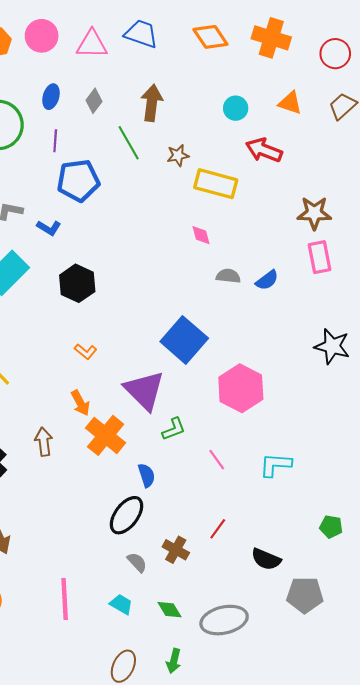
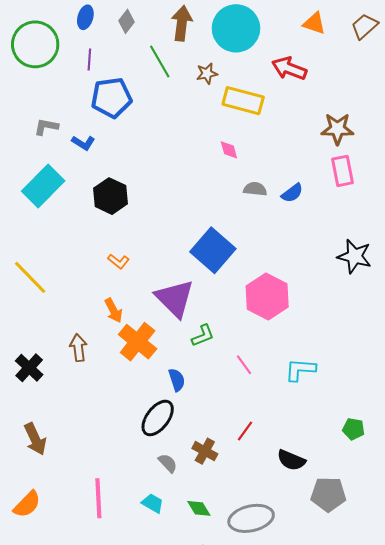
cyan circle: (236, 108) -> (236, 28), moved, size x2.0

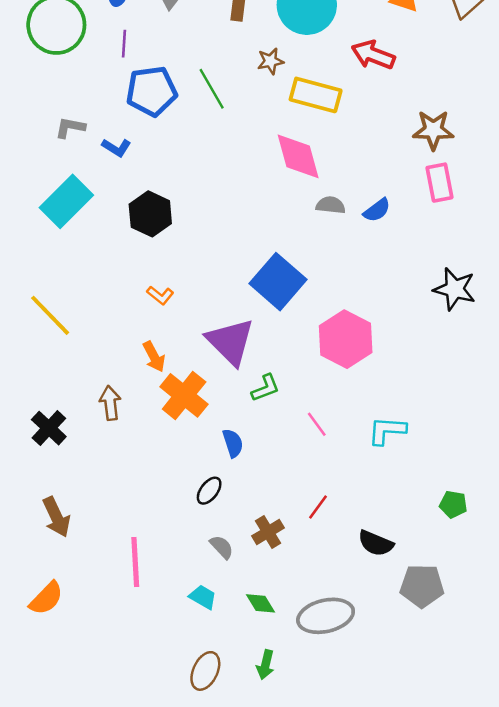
green line: (160, 61) -> (212, 89), moved
pink diamond: (229, 150) -> (298, 156), size x2.0
black ellipse: (158, 418) -> (209, 491), size x0.6
brown cross: (205, 451) -> (268, 532), turned 30
pink line: (98, 498) -> (135, 562), moved

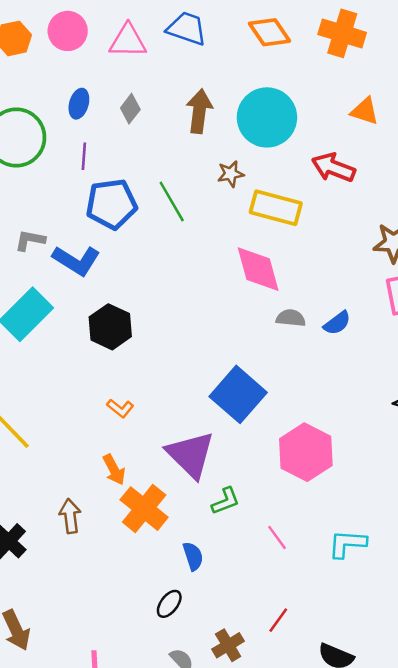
blue L-shape: (116, 148) -> (76, 260), size x1.6

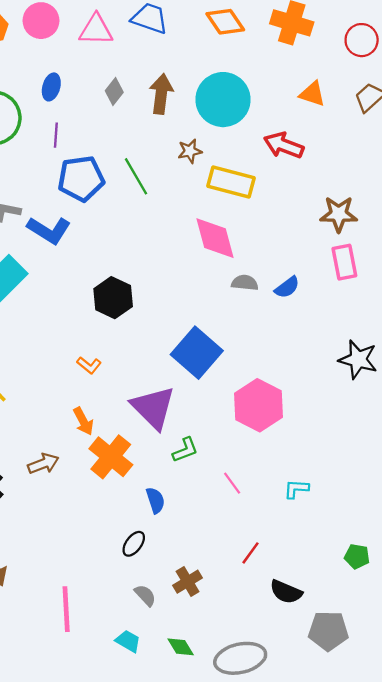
gray diamond: (130, 109) -> (114, 92), moved
black hexagon: (110, 327) -> (113, 298), moved
brown arrow: (70, 516) -> (43, 464), turned 76
cyan L-shape: (347, 544) -> (296, 489), size x0.7
red line: (278, 620) -> (250, 553), moved

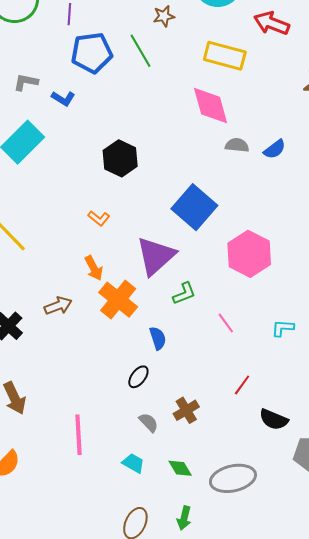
brown star: (190, 151) -> (164, 16), moved
blue L-shape: (49, 230) -> (63, 98), size x0.6
purple triangle: (153, 408) -> (156, 256), turned 33

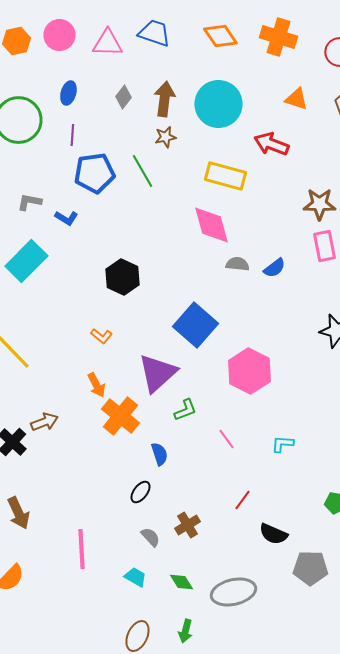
brown arrow: (58, 306) -> (44, 422), moved

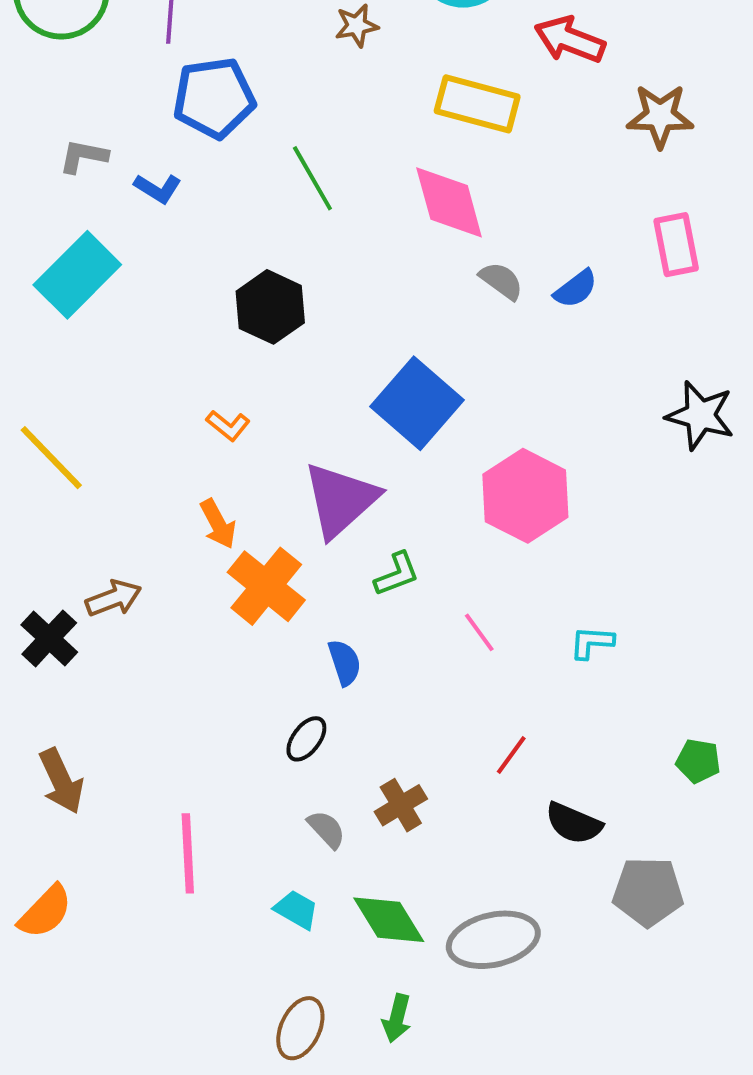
green line: (142, 171) -> (312, 178), moved
brown star: (319, 204) -> (660, 116), moved
gray semicircle: (237, 264) -> (501, 281), turned 30
green diamond: (181, 582) -> (389, 920), size x1.5

